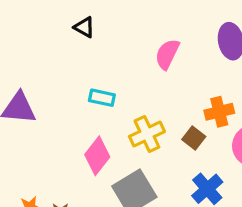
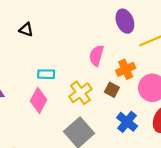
pink semicircle: (167, 54) -> (96, 56), moved
pink diamond: (97, 156) -> (39, 100), moved

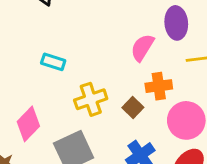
pink semicircle: (96, 56) -> (142, 48), moved
pink diamond: (39, 100) -> (28, 124), moved

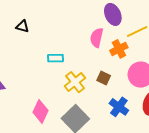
cyan rectangle: (53, 62) -> (56, 58), moved
orange cross: (159, 86) -> (119, 49), moved

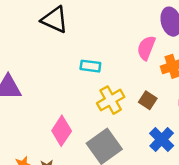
black triangle: (23, 26) -> (55, 20), size x1.6

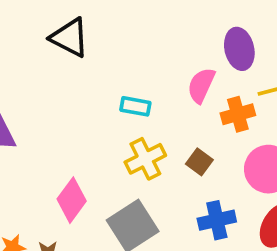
cyan rectangle: (90, 66) -> (135, 106), moved
blue cross: (162, 140) -> (217, 220), turned 30

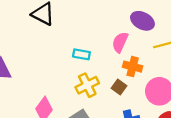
purple ellipse: (239, 49) -> (142, 21), turned -50
orange cross: (238, 114) -> (133, 67), moved, turned 30

